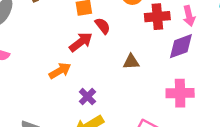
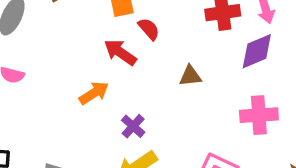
red arrow: (81, 42) -> (120, 52), turned -105

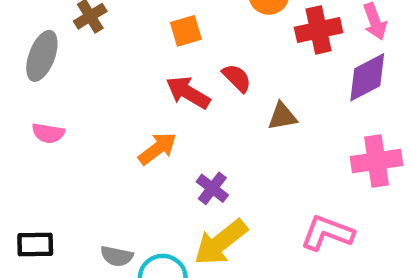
red semicircle: (149, 29) -> (237, 78), moved

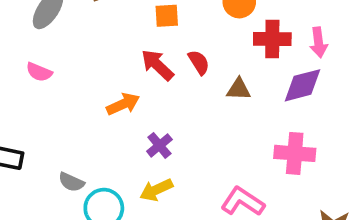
brown triangle: (282, 116) -> (239, 89), moved
yellow arrow: (221, 242) -> (156, 190), size x0.7

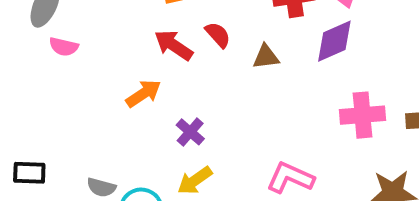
pink semicircle: (39, 72) -> (64, 47), moved
pink cross: (295, 153) -> (363, 115), moved

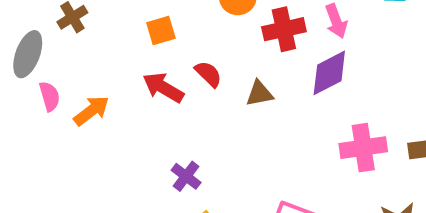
pink semicircle: (64, 47) -> (50, 96), turned -116
orange arrow: (143, 94) -> (92, 111), moved

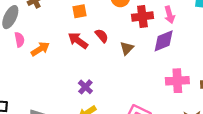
brown triangle: (259, 94) -> (127, 48), turned -40

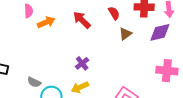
red semicircle: (102, 36) -> (114, 13), moved

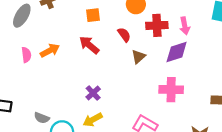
pink semicircle: (29, 11) -> (26, 55), moved
pink cross: (167, 71) -> (171, 90), moved

